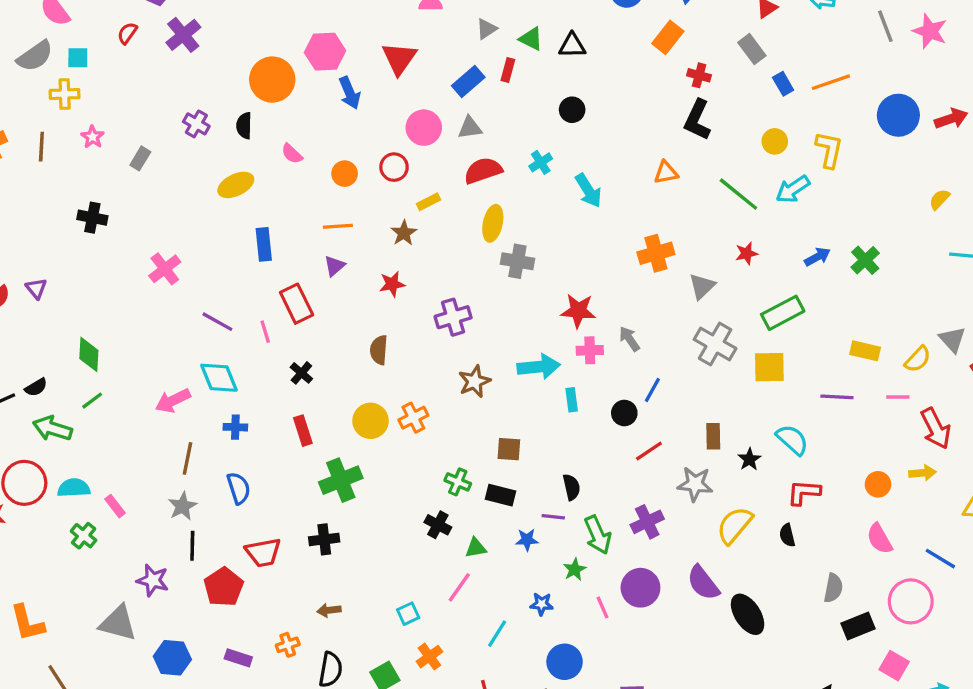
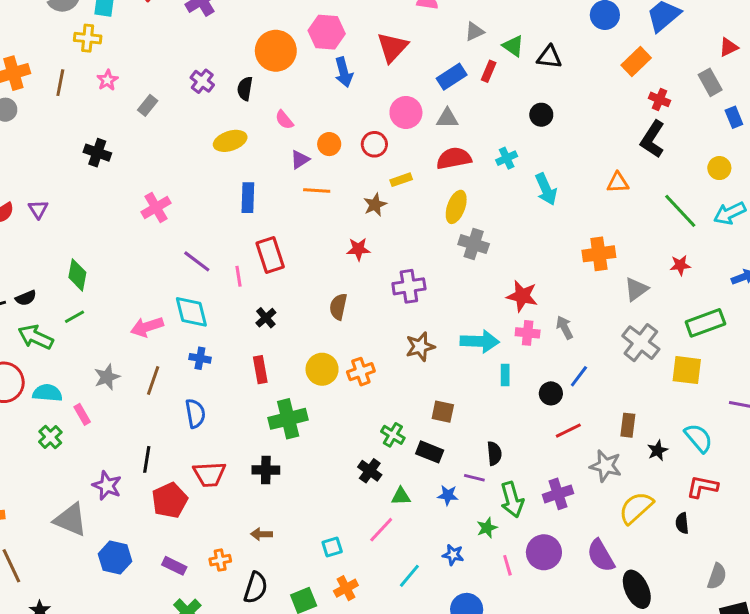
purple triangle: (335, 266) -> (300, 160), moved
gray star: (183, 506) -> (107, 377), moved

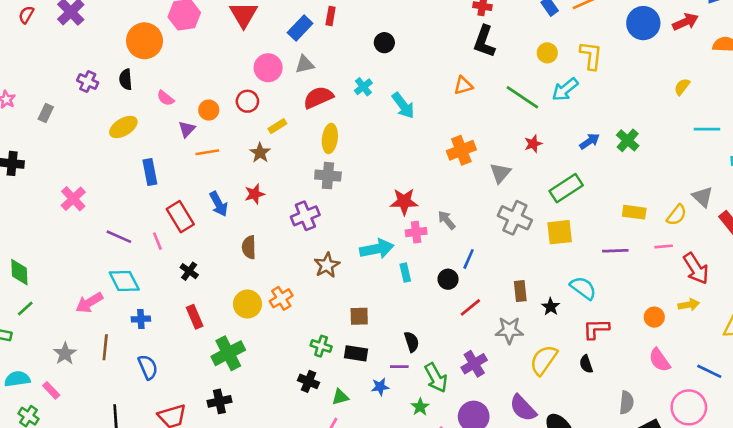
blue arrow: (344, 72) -> (219, 204), moved
gray cross: (474, 244) -> (328, 176), moved

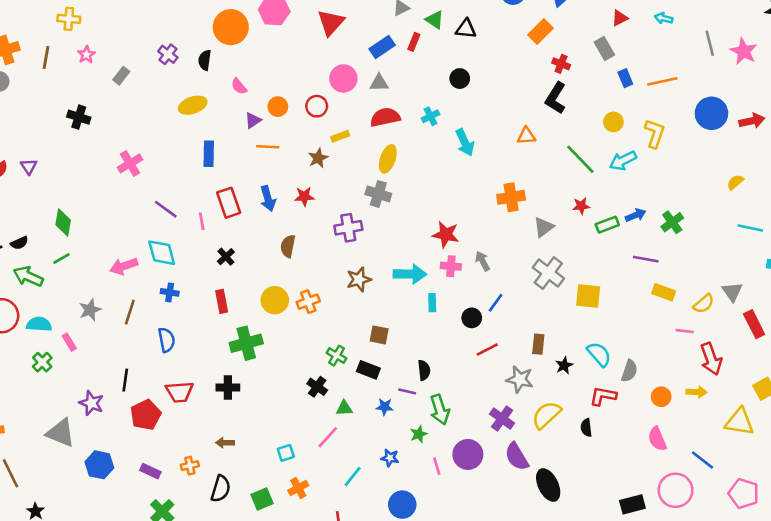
green rectangle: (566, 188) -> (607, 225), moved, size x0.7
purple line: (615, 251) -> (646, 259), moved
purple cross: (474, 364) -> (502, 419), moved, turned -35
gray semicircle: (626, 403) -> (629, 371), moved

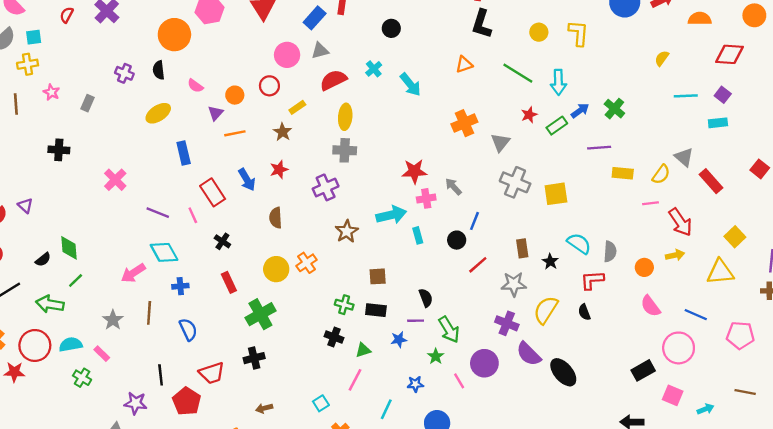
cyan arrow: (623, 161) -> (558, 82), moved, turned -50
black semicircle: (19, 243) -> (43, 260), moved

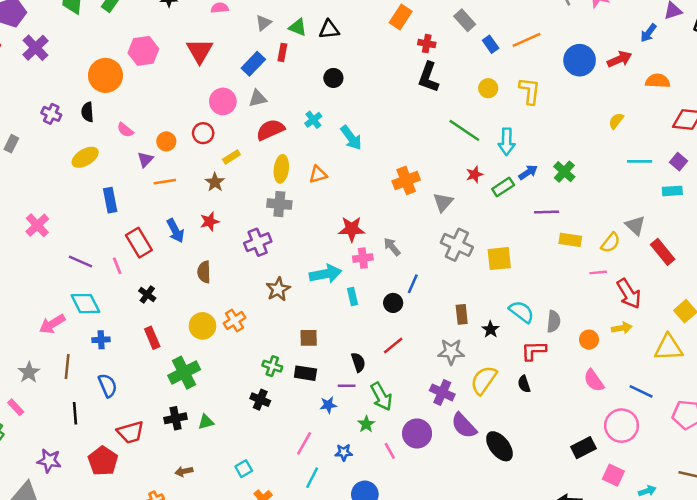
orange triangle: (464, 64) -> (318, 174), moved
red line: (478, 265) -> (393, 345), moved
green triangle: (363, 350) -> (206, 422), moved
black line: (161, 375) -> (75, 413), moved
pink line: (355, 380) -> (304, 443), moved

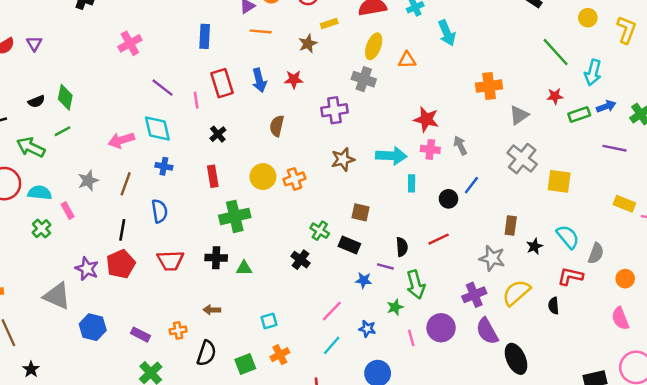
yellow rectangle: (570, 240) -> (624, 204), moved
purple cross: (442, 392) -> (474, 295), turned 30
red pentagon: (103, 461) -> (121, 264), moved

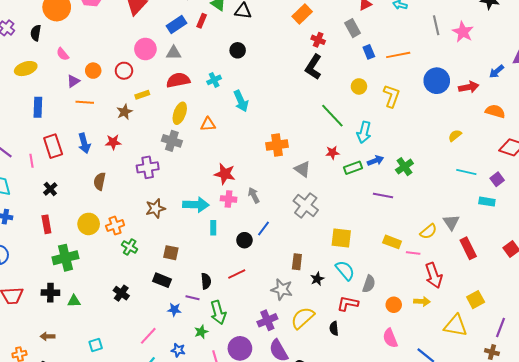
gray triangle: (519, 115) -> (302, 169), turned -48
yellow square: (559, 181) -> (341, 238), moved
green cross: (320, 231) -> (130, 247), moved

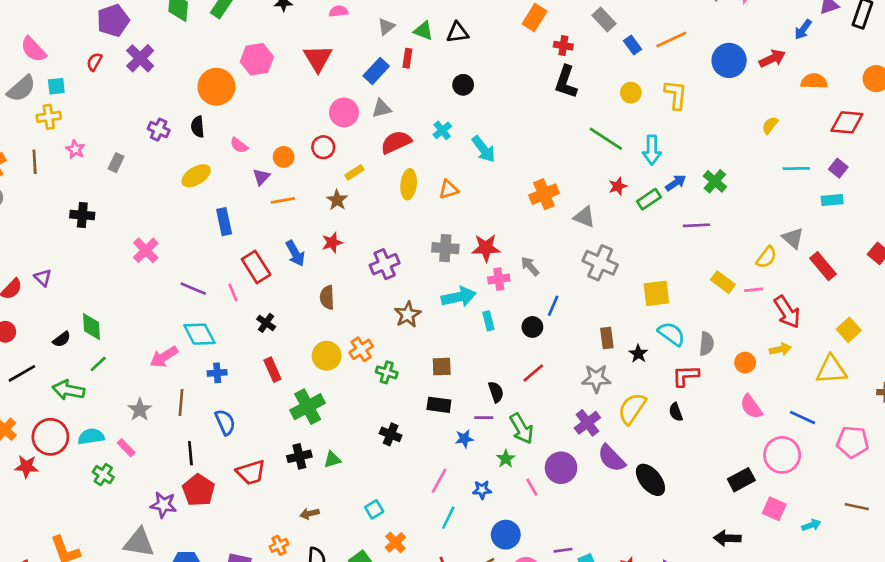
gray cross: (172, 141) -> (445, 248), moved
yellow rectangle: (392, 242) -> (723, 282), turned 30

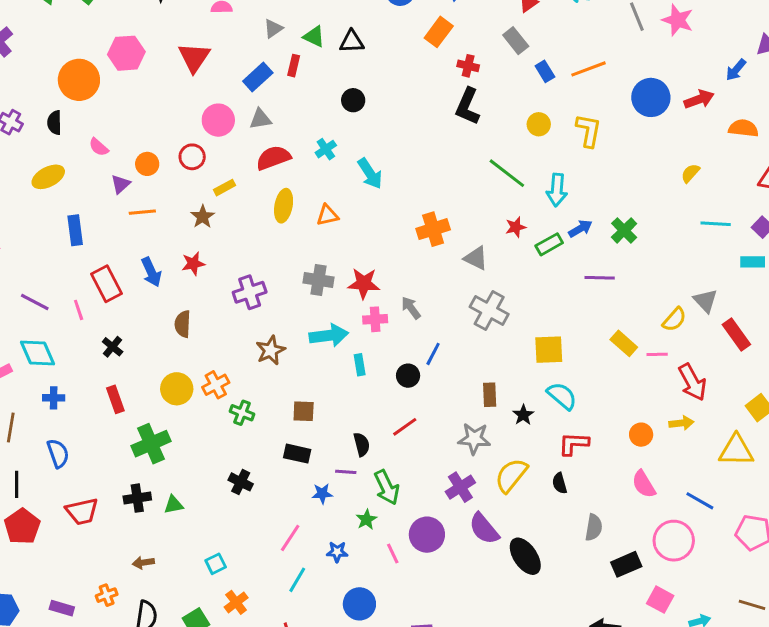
gray semicircle: (706, 344) -> (594, 527), moved

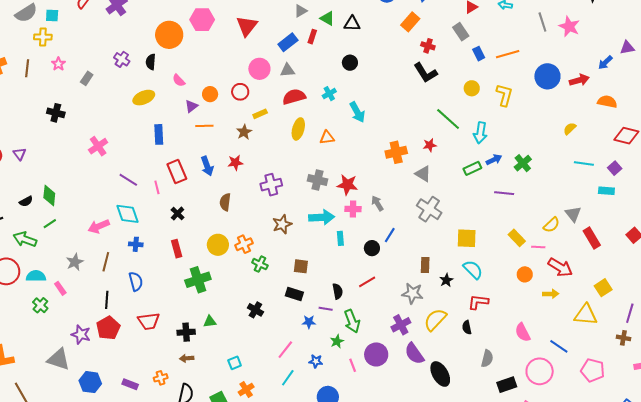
black L-shape: (468, 106) -> (426, 73), turned -60
red star: (516, 227) -> (430, 145), moved
red arrow: (692, 382) -> (560, 267), turned -35
orange circle: (641, 435) -> (525, 274), moved
black cross: (137, 498) -> (186, 332), moved

